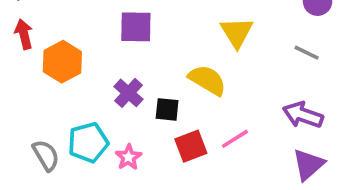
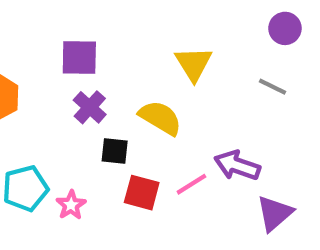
purple cross: (128, 93) -> (90, 107), moved
purple arrow: (303, 115) -> (237, 166), moved
red square: (191, 146) -> (142, 193), turned 36

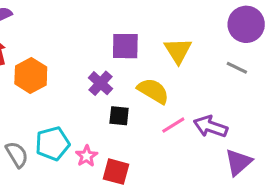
purple circle: (285, 28) -> (246, 24), size x1.5
purple square: (79, 57) -> (125, 46), moved
pink line: (191, 184) -> (173, 125), moved
red square: (142, 193) -> (116, 172), moved

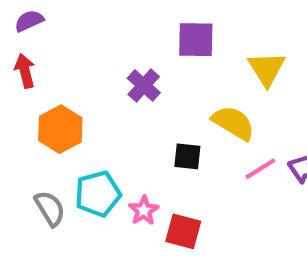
purple square: (125, 46) -> (196, 40), moved
orange hexagon: (31, 75) -> (60, 129), moved
purple cross: (101, 83) -> (144, 85), moved

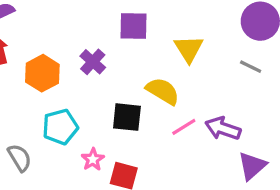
orange hexagon: (60, 129) -> (42, 73), moved
black square: (187, 156) -> (127, 117), size x1.4
cyan pentagon: (98, 194) -> (60, 127), moved

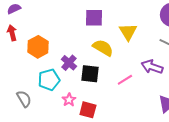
purple cross: (93, 62) -> (69, 63), moved
yellow semicircle: (163, 91) -> (103, 48), moved
purple arrow: (223, 128) -> (152, 67), moved

